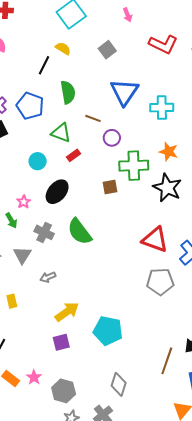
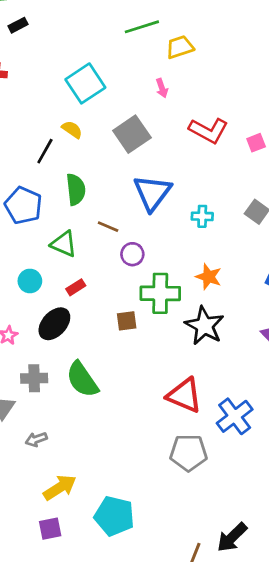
gray square: (107, 50) -> (132, 134), size x1.5
cyan cross: (162, 108) -> (202, 216), size x0.7
red rectangle: (73, 155) -> (76, 287), moved
gray cross: (44, 232) -> (34, 378), turned -30

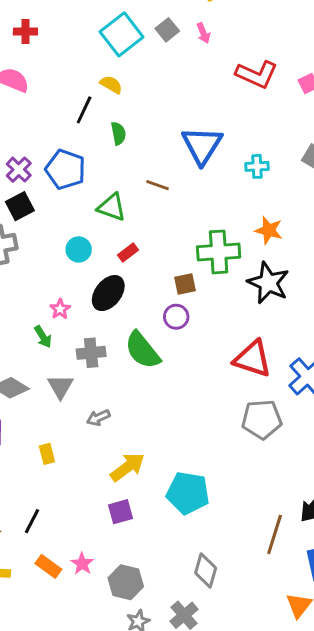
gray square: (132, 134) -> (167, 30), moved, size x0.6
green semicircle: (76, 189) -> (118, 133), moved, size x0.7
purple circle: (132, 254) -> (176, 317), moved

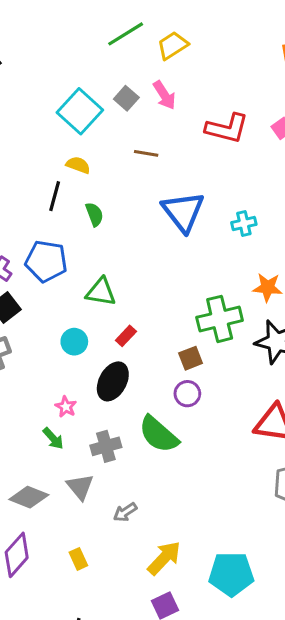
pink arrow: (203, 33) -> (164, 95), size x1.4
brown line: (157, 185) -> (146, 153), moved

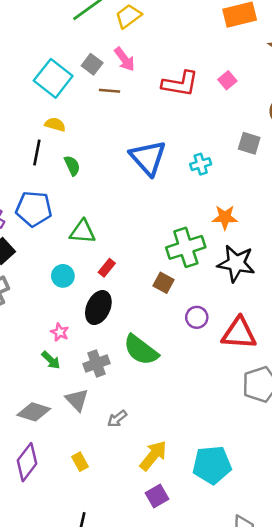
brown line: (146, 153) -> (110, 91), moved
brown square: (191, 358) -> (163, 283), turned -36
purple circle: (187, 394) -> (197, 317), moved

